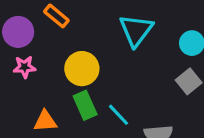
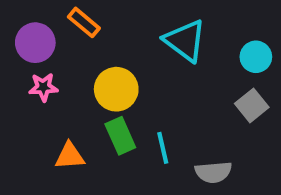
cyan triangle: (136, 30) -> (185, 41), turned -30
cyan line: (119, 115) -> (163, 148), turned 30

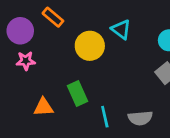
cyan triangle: (185, 41) -> (121, 29), size x0.7
yellow circle: (116, 89) -> (90, 46), moved
cyan line: (163, 148) -> (105, 117), moved

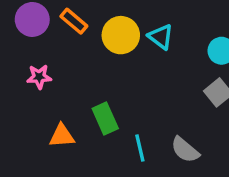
purple circle: (20, 31) -> (32, 19), moved
yellow circle: (90, 46) -> (121, 35), moved
gray semicircle: (140, 118) -> (185, 150), turned 45

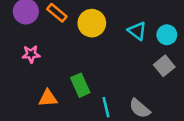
cyan triangle: (161, 37) -> (137, 31), moved

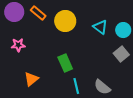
green rectangle: (80, 85) -> (65, 63), moved
orange triangle: (48, 98) -> (31, 79), turned -35

